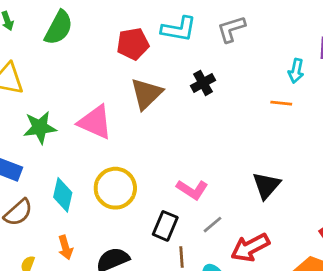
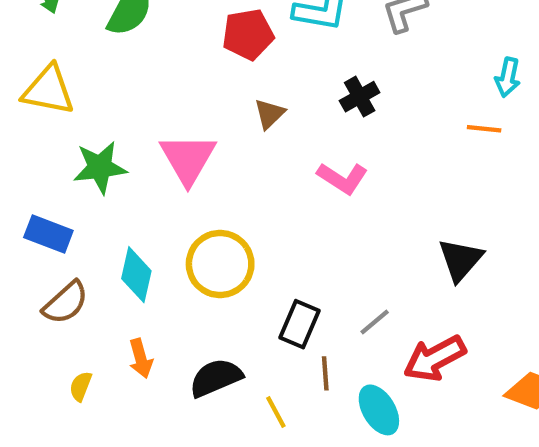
brown triangle: (146, 94) -> (269, 114), size x0.6
pink triangle: (95, 122) -> (188, 159), turned 36
pink L-shape: (192, 190) -> (342, 178), moved

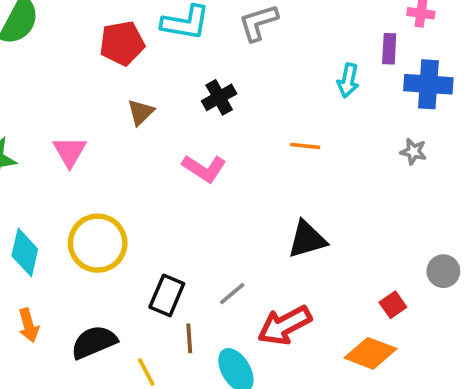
orange line: (484, 129) -> (305, 146), moved
pink triangle: (188, 159) -> (70, 152), size x0.7
black triangle: (460, 260) -> (307, 239), turned 33

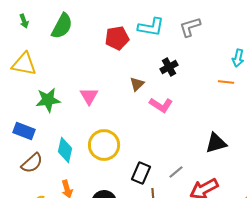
brown triangle: (141, 112) -> (137, 84), moved
orange line: (305, 146) -> (226, 82), moved

